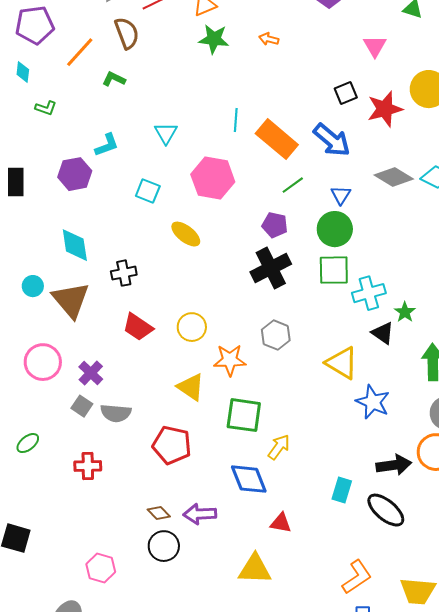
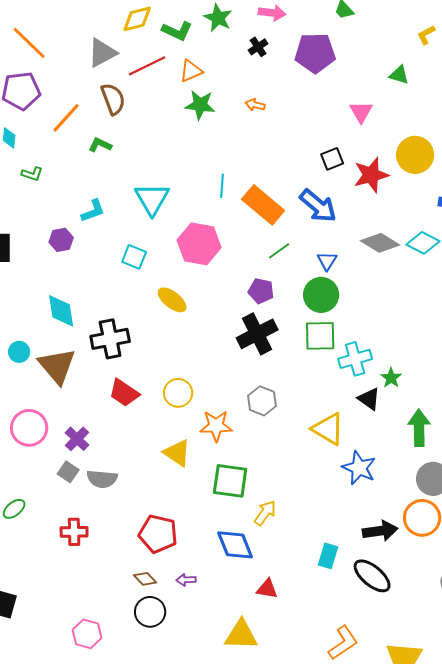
cyan triangle: (166, 133) -> (152, 199), size x1.5
purple hexagon: (75, 174) -> (61, 240), size x0.7
black cross: (124, 273) -> (110, 339), size x1.5
red pentagon: (172, 445) -> (158, 534), moved
purple arrow: (200, 514) -> (186, 580), size x0.6

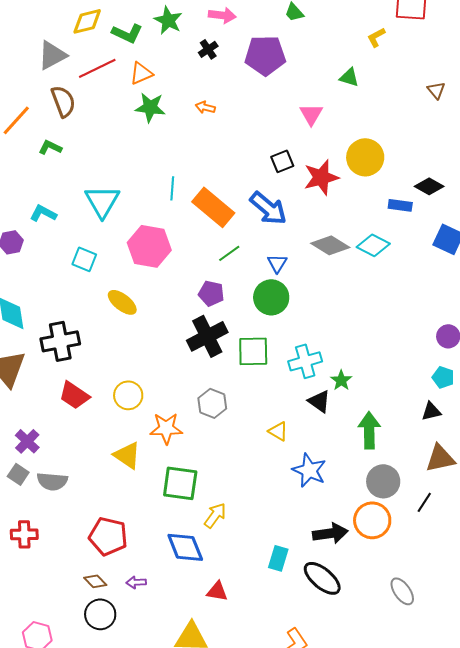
cyan L-shape: (93, 211) -> (43, 213), turned -132
green square: (320, 336) -> (253, 351), moved
yellow triangle: (328, 429) -> (278, 431), size x0.6

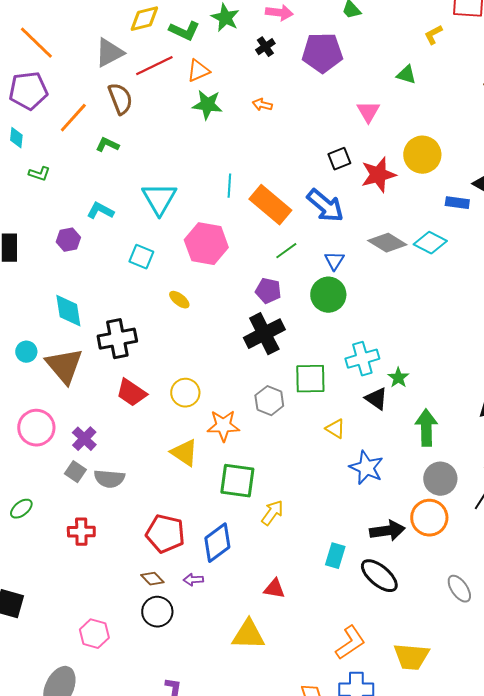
yellow ellipse: (122, 302) -> (179, 300), size x0.7
green square: (253, 351) -> (310, 379), moved
blue diamond: (185, 547) -> (217, 543), moved, turned 75

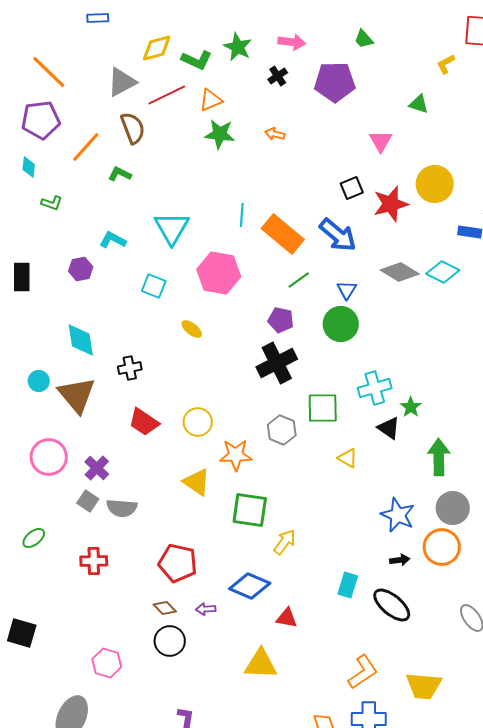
black cross: (117, 339) -> (130, 368), size x0.6
blue star: (366, 468) -> (398, 515), moved
black arrow: (387, 531) -> (400, 560), size x0.6
blue diamond: (217, 543) -> (250, 586), moved, turned 60

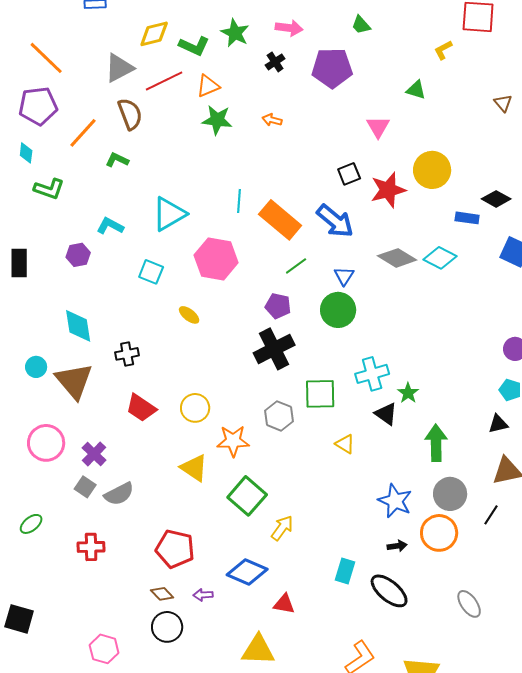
green L-shape: (52, 203) -> (49, 189), size x1.4
cyan triangle: (172, 228) -> (169, 214), turned 30
gray semicircle: (122, 508) -> (119, 494), turned -32
green square: (250, 510) -> (247, 496), turned 33

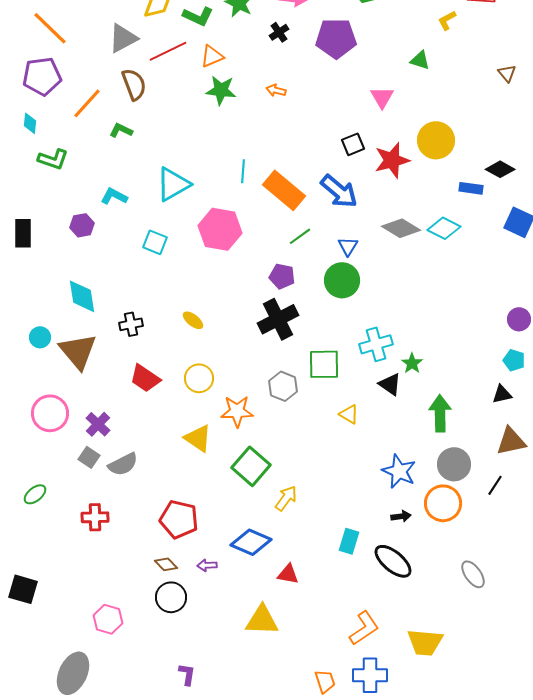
yellow ellipse: (189, 315) -> (193, 320), moved

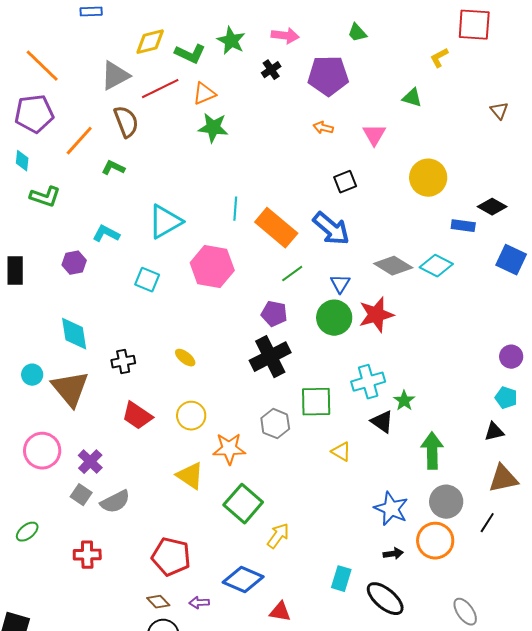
orange arrow: (276, 90) -> (323, 128), moved
red star: (392, 160) -> (376, 315), moved

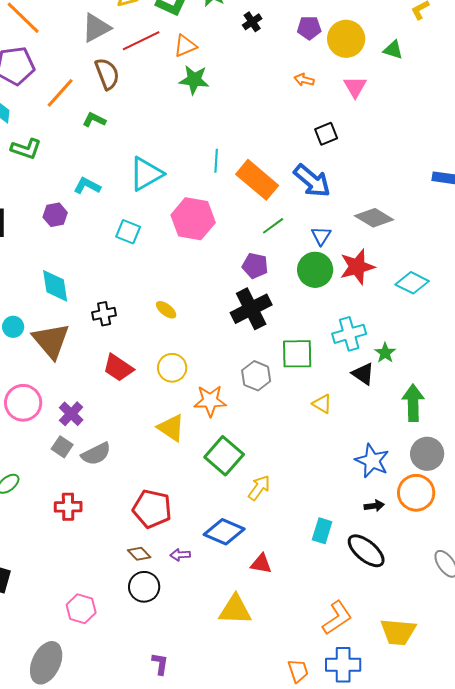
purple pentagon: (328, 76) -> (309, 28), size x0.6
yellow circle: (428, 178) -> (346, 39), moved
cyan diamond: (436, 266) -> (412, 283), moved

